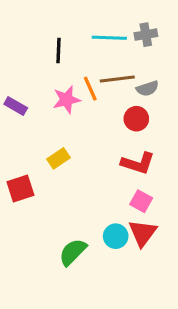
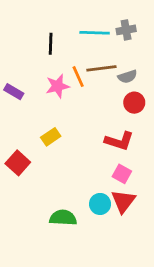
red circle: (136, 119) -> (134, 103), moved
red square: (20, 189) -> (18, 163), turned -30
green semicircle: (73, 252) -> (63, 218), turned 48

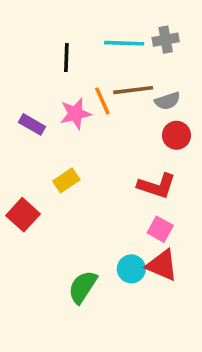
purple rectangle: (14, 92) -> (32, 124), moved
red triangle: (123, 201) -> (162, 265), turned -44
green semicircle: (63, 218) -> (83, 287), turned -60

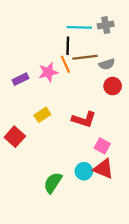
black line: (66, 58) -> (68, 46), moved
purple rectangle: (32, 124) -> (21, 79), turned -56
red L-shape: (157, 186) -> (84, 119), moved

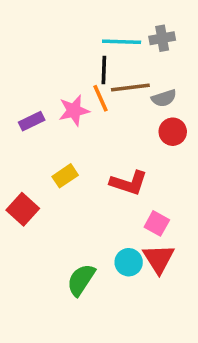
red triangle: (103, 169) -> (159, 259), turned 35

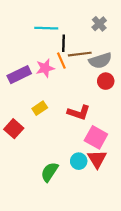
gray cross: (162, 38) -> (99, 24), turned -32
cyan line: (122, 42) -> (46, 28), moved
gray semicircle: (164, 98) -> (100, 61), size x1.5
purple rectangle: (32, 121) -> (19, 75), size x1.5
pink square: (157, 223) -> (96, 137), size x1.5

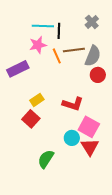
black line: (64, 43) -> (59, 31), moved
gray semicircle: (100, 61) -> (93, 56), turned -50
pink star: (45, 68) -> (38, 45), moved
red square: (14, 129) -> (31, 119), moved
cyan circle: (79, 161) -> (72, 138), moved

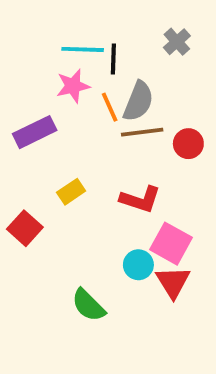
brown line: (74, 50) -> (142, 132), moved
gray semicircle: (93, 56) -> (138, 101), moved
red square: (31, 119) -> (25, 228), moved
green semicircle: (46, 159) -> (88, 305), turned -78

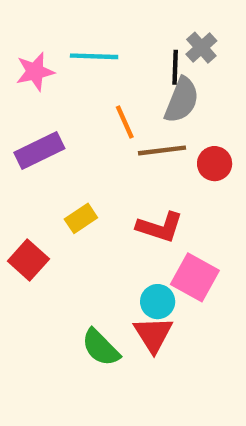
black line: (113, 59) -> (175, 67), moved
pink star: (73, 86) -> (35, 72), moved
gray semicircle: (138, 101) -> (182, 100), moved
red triangle: (173, 282) -> (153, 334), moved

